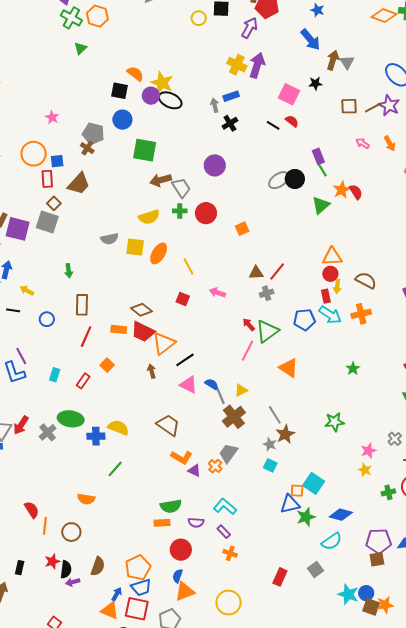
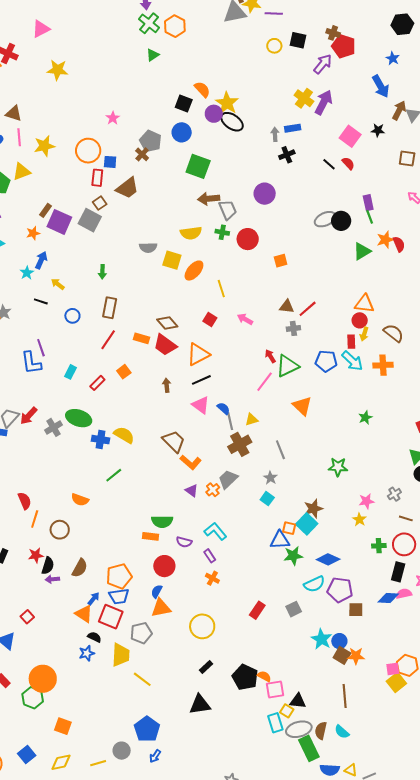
orange triangle: (164, 343) -> (198, 354), moved
brown star: (285, 434) -> (313, 509), moved
orange L-shape: (182, 457) -> (191, 462), moved
purple pentagon: (379, 541) -> (340, 590), moved

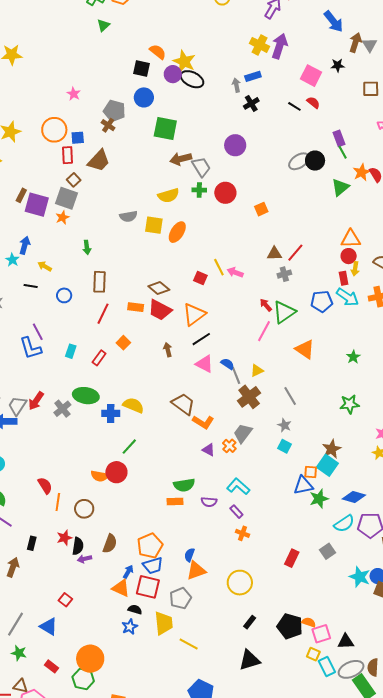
orange star: (33, 233) -> (62, 217), moved
yellow line: (221, 289) -> (219, 267), moved
green star: (365, 418) -> (353, 357), moved
red circle: (164, 566) -> (116, 472), moved
yellow square: (287, 711) -> (313, 654), moved

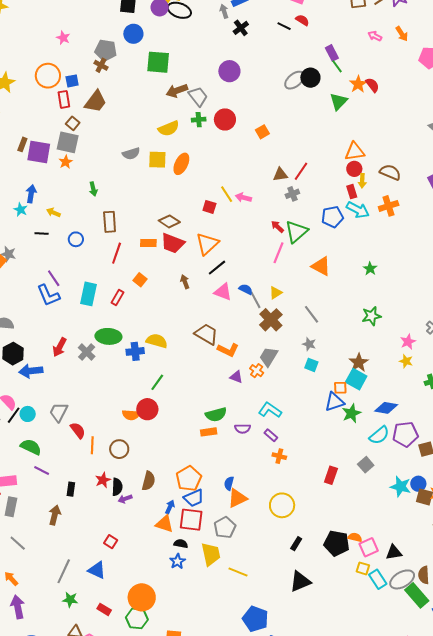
cyan rectangle: (71, 351) -> (89, 294), size x1.6
gray trapezoid: (17, 406) -> (59, 412), moved

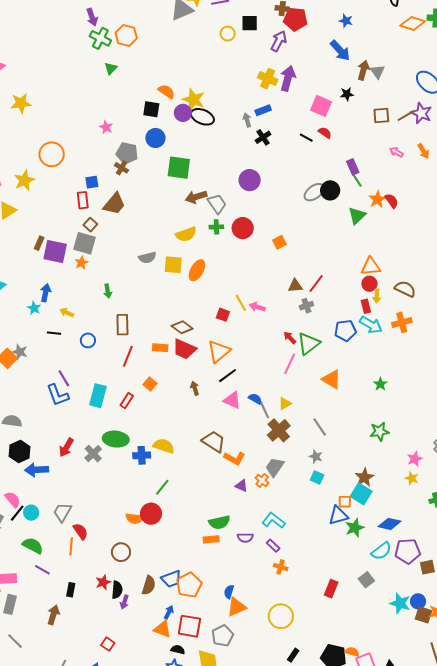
pink star: (63, 38) -> (106, 127), moved
orange circle: (48, 76) -> (52, 154), moved
orange line: (92, 445) -> (71, 546), moved
blue trapezoid: (194, 498) -> (171, 579), moved
purple arrow: (125, 499) -> (124, 602), turned -56

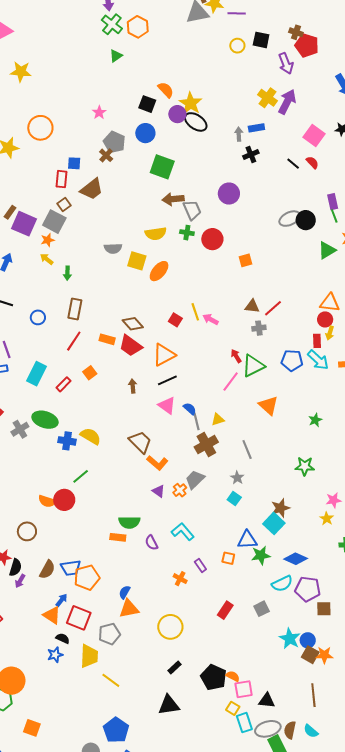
purple arrow: (279, 41) -> (286, 63), turned 120
yellow arrow: (67, 313) -> (47, 259), moved
orange square: (345, 502) -> (228, 558), moved
purple semicircle: (245, 538) -> (151, 543), turned 49
purple rectangle: (273, 546) -> (200, 566), moved

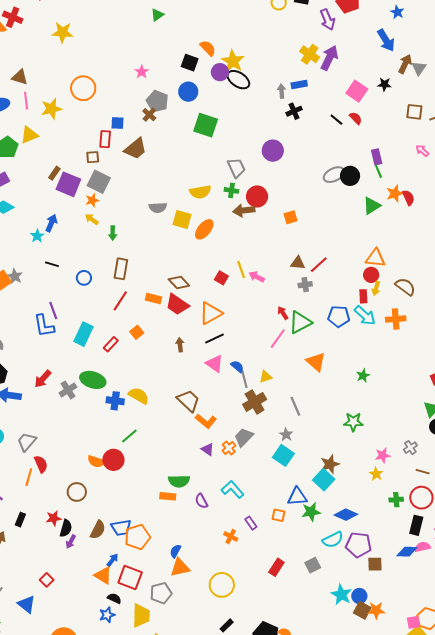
brown arrow: (173, 199) -> (244, 210), moved
brown square: (64, 204) -> (93, 157), moved, turned 32
cyan square: (234, 498) -> (283, 455), size x1.5

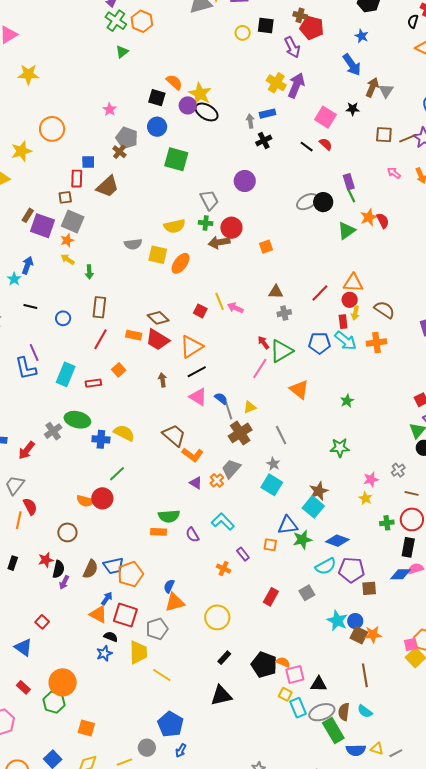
red line: (319, 265) -> (320, 293), moved
red rectangle: (111, 344) -> (93, 383), turned 42
red arrow: (43, 379) -> (27, 450), moved

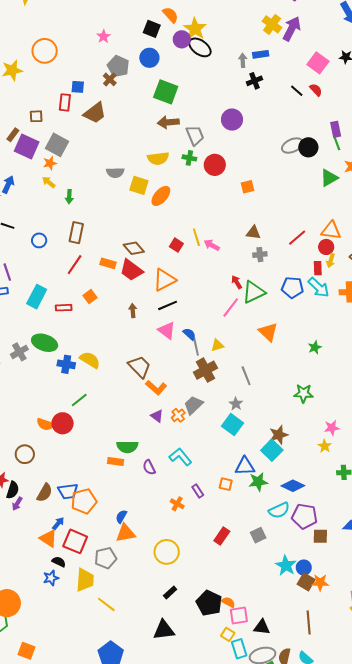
brown square: (65, 197) -> (36, 116), moved
brown arrow: (219, 242) -> (168, 122), moved

